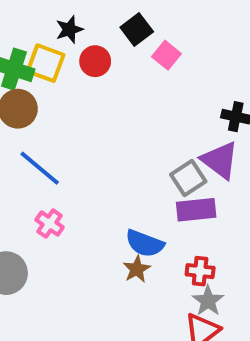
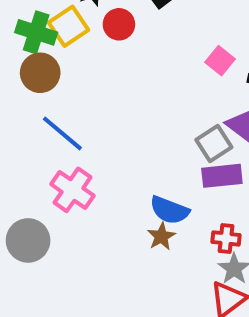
pink square: (166, 55) -> (220, 61), moved
yellow square: (46, 63) -> (68, 26), turned 36
pink cross: (50, 224) -> (72, 190), size x1.5

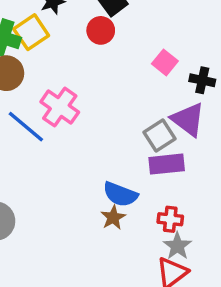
red circle: (119, 24) -> (101, 30), moved
pink cross: (72, 190) -> (60, 107), moved

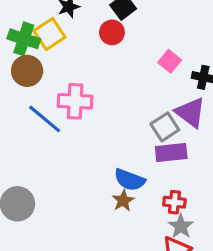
pink cross: (60, 107) -> (75, 101), turned -32

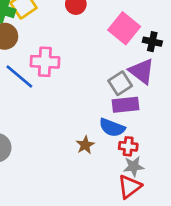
pink square: (170, 61) -> (124, 28), size x1.6
blue semicircle: (130, 180) -> (112, 128), moved
gray star: (181, 226) -> (134, 166), turned 30

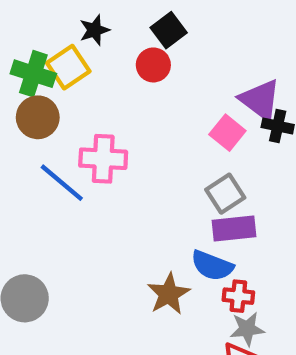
pink square: (124, 28) -> (227, 133), moved, size x0.7
purple triangle: (142, 71) -> (260, 100), moved
brown star: (85, 145) -> (169, 294), size x1.4

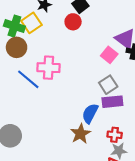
blue semicircle: (212, 266) -> (90, 113), moved, turned 96

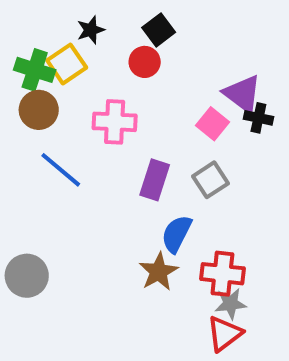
pink cross: (49, 68) -> (115, 122), moved
purple rectangle: (112, 102) -> (155, 180), moved, turned -66
red cross: (115, 135) -> (222, 274), size x1.5

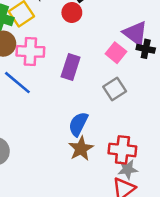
pink cross: (115, 122) -> (30, 51), moved
purple rectangle: (155, 180) -> (71, 67), moved
blue semicircle: (177, 234) -> (78, 124), moved

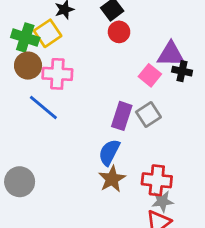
red circle: (72, 13) -> (119, 32), moved
purple triangle: (135, 33) -> (171, 54), turned -36
purple rectangle: (71, 67) -> (122, 116), moved

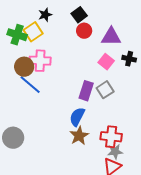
purple triangle: (171, 54) -> (111, 37), moved
brown circle: (28, 66) -> (24, 67), moved

